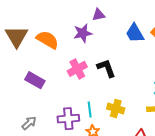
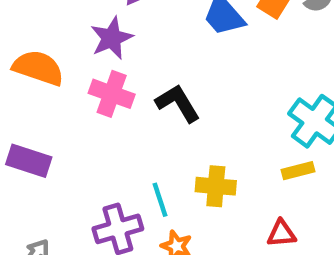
pink cross: (77, 69) -> (112, 94), moved, turned -30

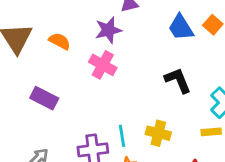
orange semicircle: (38, 68) -> (60, 41), size x0.7
black L-shape: (178, 103) -> (178, 80), moved

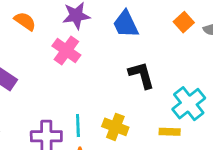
blue trapezoid: (181, 27) -> (126, 24), moved

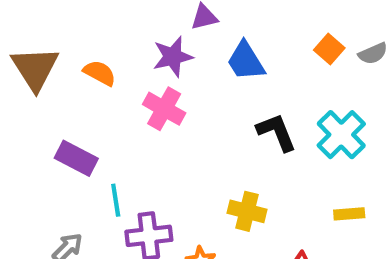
cyan cross: (189, 104) -> (341, 135), moved
cyan line: (78, 125) -> (116, 200), moved
yellow rectangle: (170, 132) -> (349, 214), moved

